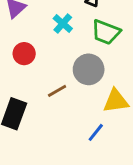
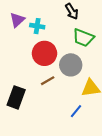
cyan cross: (63, 24) -> (37, 26), moved, turned -32
red circle: (24, 54) -> (44, 53), moved, size x1.5

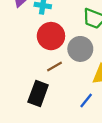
black rectangle: (16, 97) -> (38, 93), moved

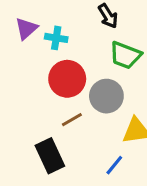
black rectangle: (38, 93) -> (50, 156), turned -45

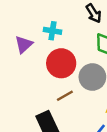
purple triangle: (26, 29) -> (24, 45), moved

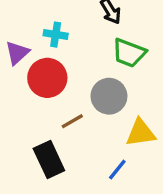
red circle: (61, 63) -> (47, 78), moved

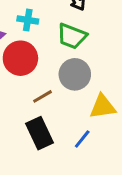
green trapezoid: (129, 53) -> (72, 36), moved
black rectangle: (49, 160) -> (40, 133), moved

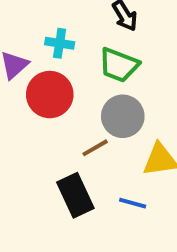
brown line: (42, 96) -> (95, 148), moved
blue line: (82, 139) -> (133, 203), turned 66

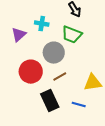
red circle: (50, 95) -> (31, 72), moved
gray circle: (123, 116) -> (54, 53), moved

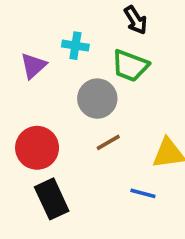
red circle: (31, 72) -> (37, 148), moved
black rectangle: (50, 101) -> (52, 199), moved

